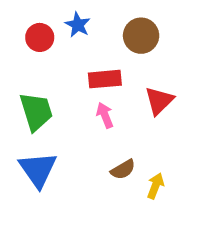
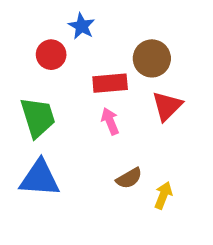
brown circle: (141, 36) -> (152, 58), moved
red circle: (40, 37) -> (51, 55), moved
blue triangle: (38, 170) -> (40, 178), turned -51

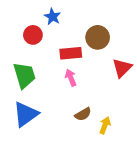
red triangle: (167, 106) -> (122, 68), moved
blue triangle: (40, 178) -> (26, 114), turned -40

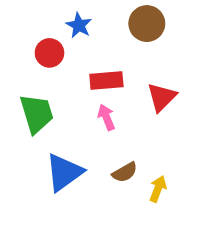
brown circle: (98, 37) -> (147, 24), moved
red triangle: (122, 68) -> (162, 97), moved
blue triangle: (26, 114) -> (64, 172), moved

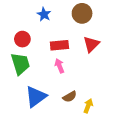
red circle: (49, 53) -> (22, 39), moved
red triangle: (162, 97) -> (91, 44), moved

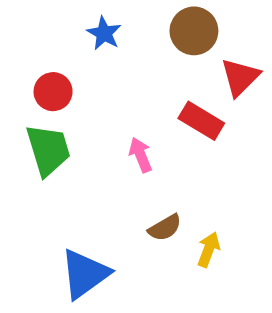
red triangle: (91, 44) -> (240, 77), moved
red rectangle: (59, 45) -> (201, 121), moved, turned 36
blue triangle: (36, 97) -> (85, 274), moved

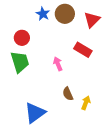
brown circle: (194, 31) -> (65, 14), moved
red triangle: (240, 77) -> (92, 20), moved
brown semicircle: (165, 228) -> (68, 94), turned 96

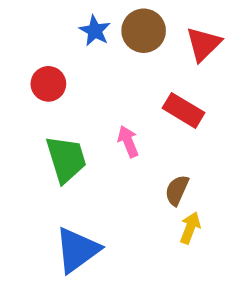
green trapezoid: (20, 62) -> (66, 159), moved
brown semicircle: (68, 94) -> (177, 190), moved, turned 48

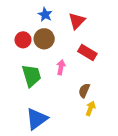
brown circle: (144, 31) -> (44, 39), moved
red triangle: (203, 44) -> (77, 21), moved
pink arrow: (128, 141) -> (61, 67), turned 32

